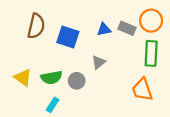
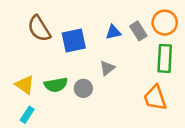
brown semicircle: (36, 26) -> (39, 29), turned 135
gray rectangle: (127, 28) -> (138, 31), turned 35
blue square: (68, 37) -> (74, 41), turned -30
cyan rectangle: (53, 105) -> (27, 115), moved

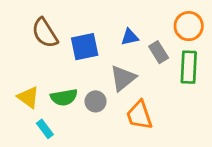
gray rectangle: (138, 31) -> (159, 52), moved
gray triangle: (107, 68) -> (123, 78), size x1.5
orange trapezoid: (155, 98) -> (139, 115), moved
cyan rectangle: (27, 115) -> (45, 129), moved, turned -70

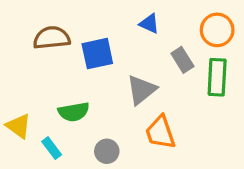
brown semicircle: (45, 33) -> (52, 38), turned 116
blue triangle: (130, 37) -> (149, 24), moved, turned 36
yellow triangle: (28, 97) -> (19, 126), moved
gray circle: (96, 101) -> (107, 151), moved

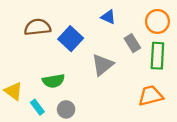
blue square: (97, 54) -> (71, 39), turned -35
orange trapezoid: (160, 132) -> (151, 96), moved, turned 95
gray circle: (107, 151) -> (66, 109), moved

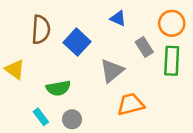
brown semicircle: (37, 27) -> (41, 30), turned 100
yellow triangle: (13, 91) -> (15, 69), moved
orange trapezoid: (151, 96) -> (131, 104), moved

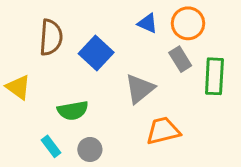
orange circle: (172, 23) -> (188, 23), moved

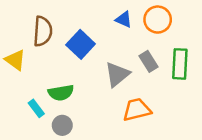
gray rectangle: (180, 59) -> (148, 61), moved
yellow triangle: (18, 87) -> (15, 60), moved
cyan rectangle: (51, 146) -> (36, 108), moved
gray circle: (90, 149) -> (62, 125), moved

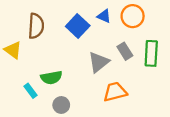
blue square: (81, 44) -> (78, 26), moved
gray circle: (62, 125) -> (61, 105), moved

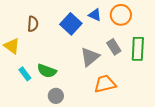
brown semicircle: (36, 26) -> (33, 24), size x0.7
green semicircle: (51, 78) -> (47, 71), turned 30
cyan rectangle: (31, 91) -> (25, 74), moved

